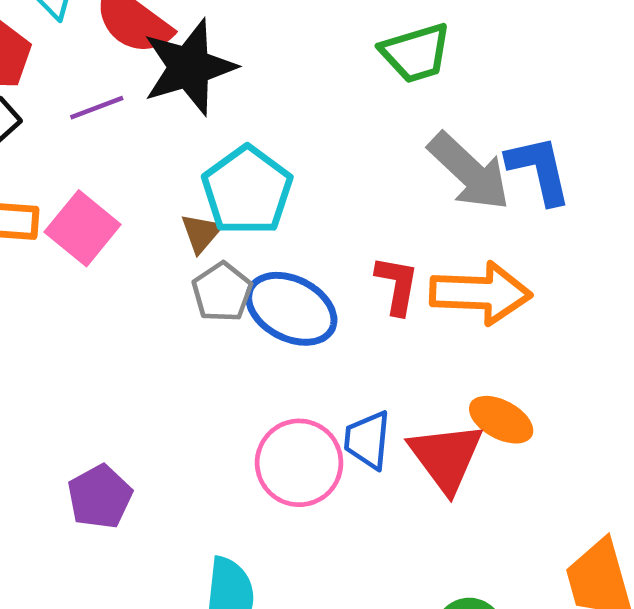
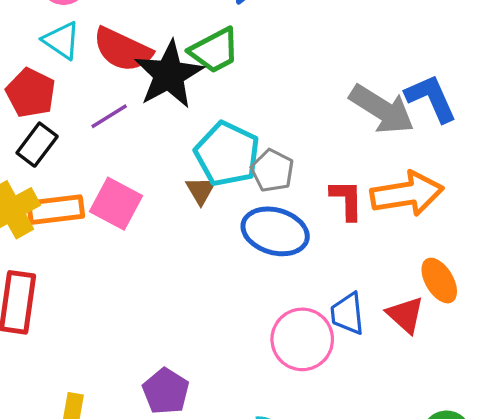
green trapezoid: (416, 53) -> (214, 50), moved
gray pentagon: (222, 292) -> (272, 171), moved
orange ellipse: (501, 420) -> (439, 281), turned 42
red triangle: (446, 457) -> (405, 315), size x0.7

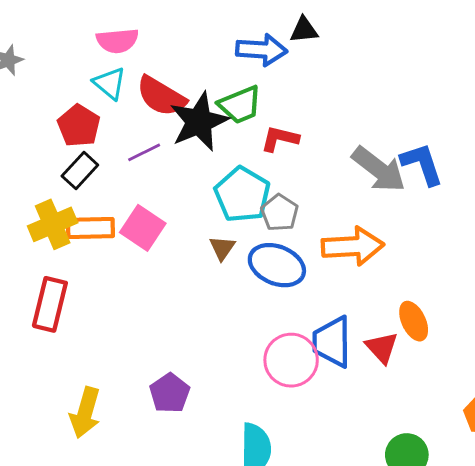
brown triangle: (201, 190) -> (222, 248), moved
orange arrow: (407, 194) -> (353, 246), moved
red L-shape: (347, 200) -> (280, 139), moved, turned -81
blue trapezoid: (347, 314) -> (332, 342), size x1.4

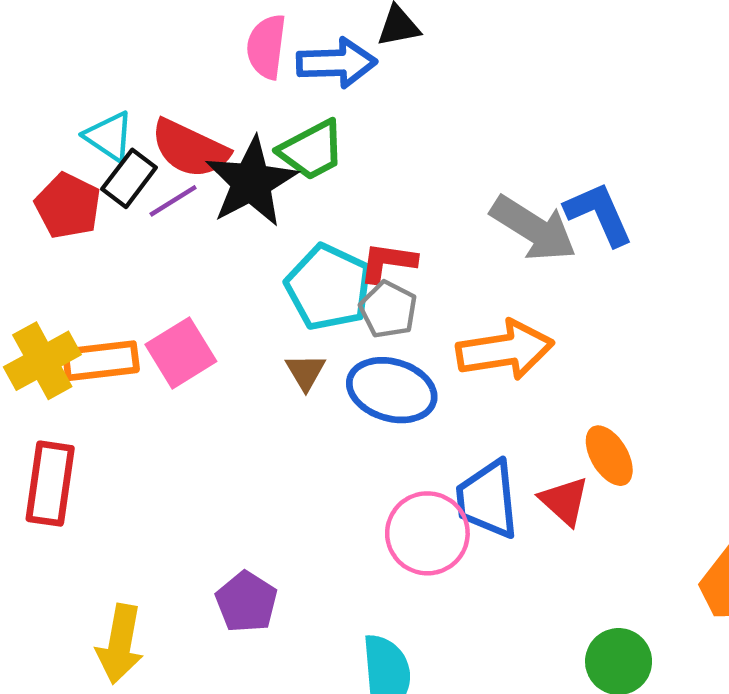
pink semicircle: (117, 41) -> (266, 47), moved, turned 108
red L-shape: (280, 139) -> (388, 262), moved
purple line: (144, 152) -> (173, 201), moved
black rectangle: (80, 171) -> (129, 178), moved
pink square: (143, 228) -> (181, 353), turned 30

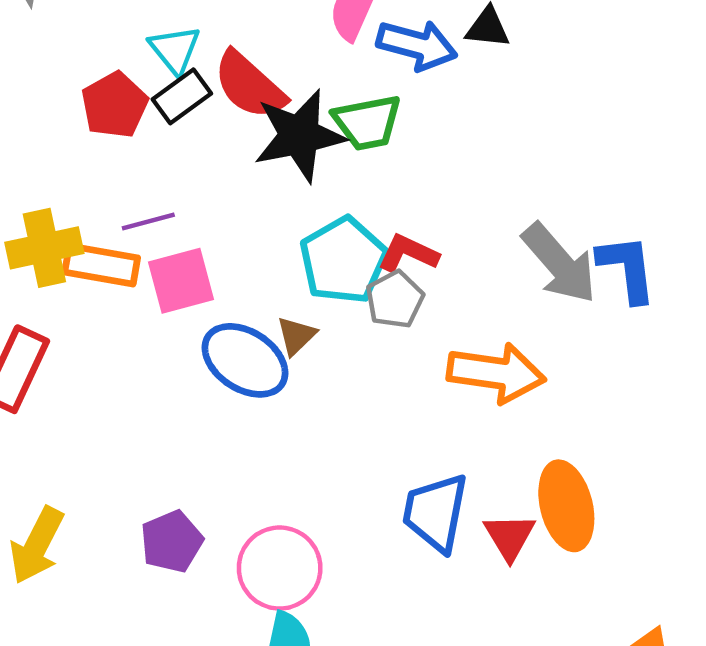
purple line: (173, 201) -> (148, 221), moved
blue ellipse: (392, 390) -> (245, 360), moved
orange ellipse: (609, 456) -> (566, 506), size x1.4
pink circle: (427, 533) -> (280, 568), moved

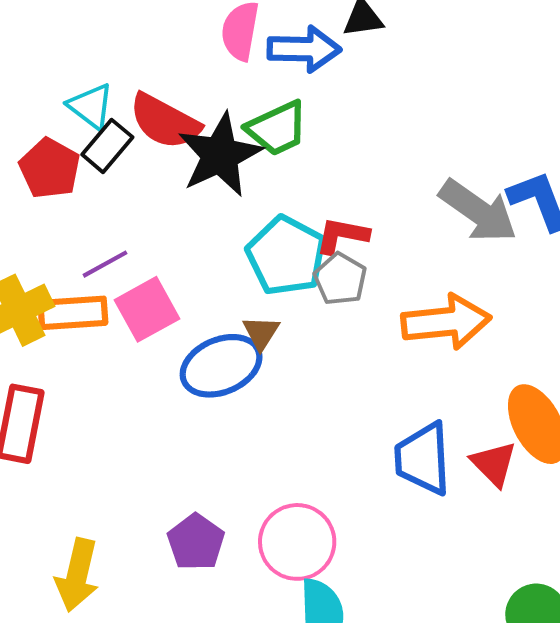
blue ellipse: (245, 360) -> (221, 366), turned -42

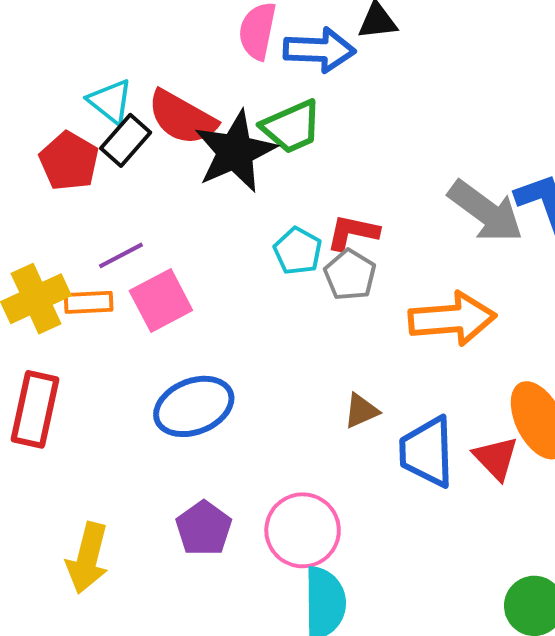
cyan pentagon: (286, 256) -> (298, 251), size x0.6
orange rectangle: (73, 313) -> (89, 302), size x0.7
brown triangle: (261, 333) -> (361, 411), moved, turned 33
blue ellipse: (221, 366) -> (194, 406), moved

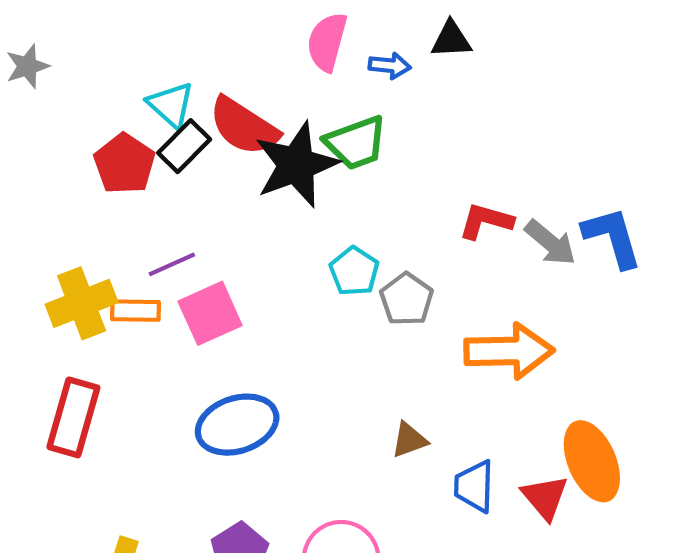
blue arrow: (319, 50) -> (390, 66), size x0.6
gray arrow: (486, 211) -> (550, 243), size x0.7
red L-shape: (353, 232) -> (486, 221), moved
blue trapezoid: (427, 452) -> (474, 486), size x0.7

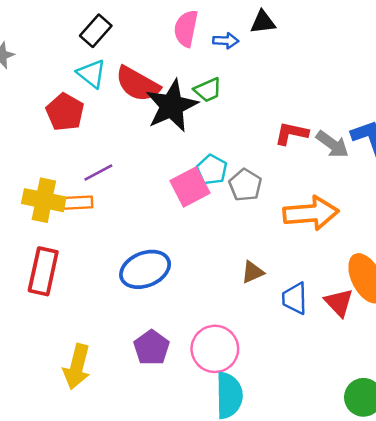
green trapezoid: (356, 143) -> (208, 90), size x0.7
black rectangle: (184, 146) -> (96, 31), moved
yellow cross: (82, 303) -> (44, 200), turned 36
pink square: (210, 313) -> (190, 187), moved

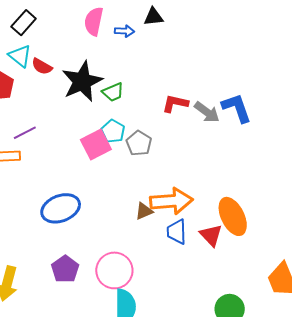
red semicircle: (138, 84) -> (42, 66), moved, size x0.6
green trapezoid: (208, 90) -> (113, 92), moved
orange arrow: (311, 213) -> (171, 201), moved

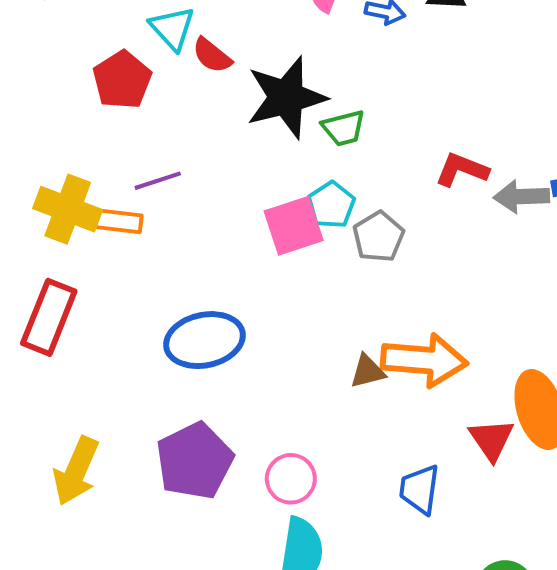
gray arrow: (207, 112) -> (521, 197), turned 132
blue trapezoid: (177, 232) -> (420, 489), moved
purple pentagon: (65, 269) -> (195, 461), size x1.4
pink circle: (114, 270) -> (291, 479), size x0.7

